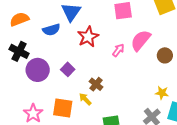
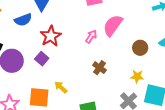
red star: (88, 37) -> (51, 36), moved
brown circle: (165, 55) -> (140, 48), moved
brown cross: (96, 84) -> (100, 68), moved

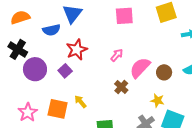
pink semicircle: (113, 25) -> (140, 68), moved

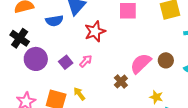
red star: (77, 50) -> (95, 31), moved
pink arrow: (117, 55) -> (86, 61), moved
brown circle: (164, 72) -> (166, 60), moved

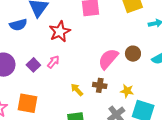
brown cross: (121, 82) -> (100, 85), moved, turned -32
yellow arrow: (79, 94) -> (77, 90), moved

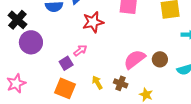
purple square: (33, 65) -> (66, 63), moved
orange square: (28, 103) -> (65, 88), moved

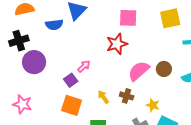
black cross: (17, 20) -> (19, 41), turned 36
red star: (93, 22) -> (117, 44), moved
pink star: (16, 83) -> (22, 104), turned -30

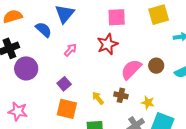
blue semicircle: (54, 25) -> (44, 30), turned -126
pink arrow: (84, 66) -> (70, 50), moved

